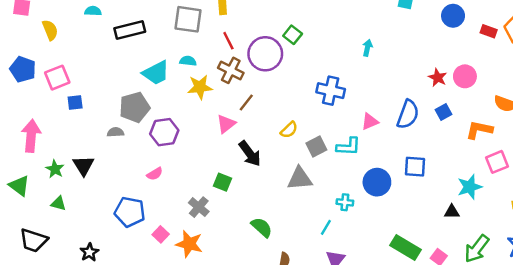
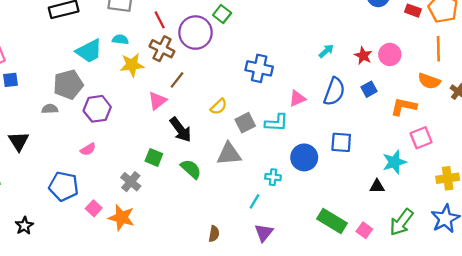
cyan arrow: (367, 48) -> (326, 51), moved, turned 35
green semicircle: (262, 227) -> (191, 169), moved

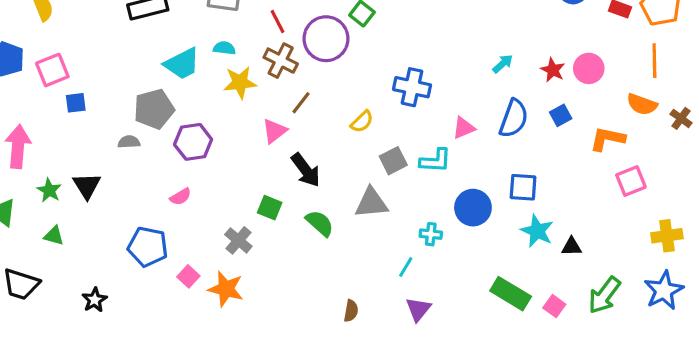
yellow semicircle: (219, 107) -> (362, 122), moved
cyan star: (394, 162) -> (537, 231), moved, turned -30

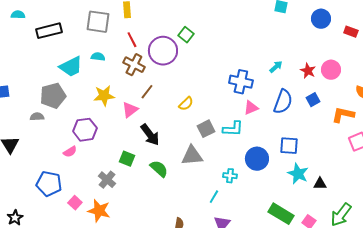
yellow star: (240, 82) -> (104, 96), moved
blue cross: (412, 87) -> (241, 82), moved
purple hexagon: (193, 142) -> (85, 130), moved

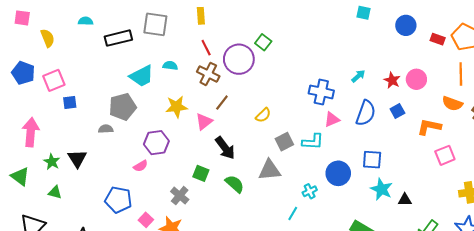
gray square: (98, 22) -> (155, 24), moved
cyan cross: (230, 176) -> (310, 191), turned -32

